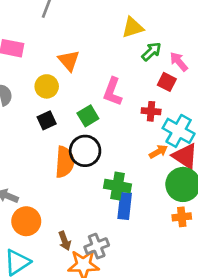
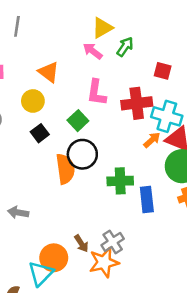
pink arrow: (179, 62) -> (93, 51), moved
red square: (167, 82) -> (163, 71), moved
red cross: (151, 111) -> (137, 103), size x1.6
blue rectangle: (125, 206) -> (147, 199), moved
orange circle: (26, 221) -> (54, 258), moved

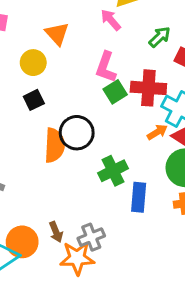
green arrow: (125, 47) -> (160, 37), moved
green square: (78, 121) -> (115, 92), moved
green cross: (120, 181) -> (113, 171), turned -35

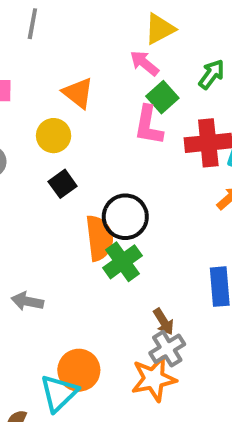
green square: (115, 92) -> (162, 97), moved
green cross: (113, 171) -> (122, 262), moved
brown arrow: (56, 232) -> (164, 322), moved

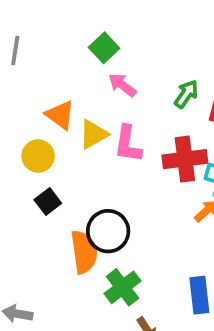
yellow triangle: (160, 29) -> (94, 134), moved
green square: (162, 97) -> (104, 48), moved
green cross: (122, 262) -> (123, 287), moved

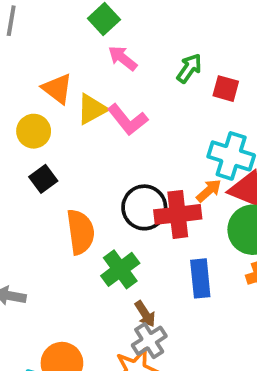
pink L-shape: (128, 144) -> (128, 120), turned -48
red cross: (185, 159) -> (178, 214), moved
black circle: (108, 231) -> (144, 207), moved

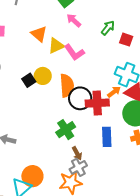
yellow circle: (34, 131) -> (43, 76), moved
orange semicircle: (80, 232) -> (67, 86), moved

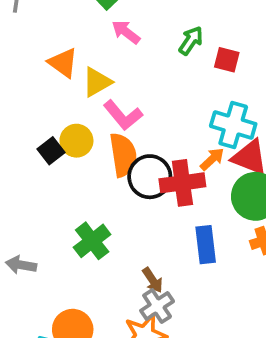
pink L-shape: (74, 52) -> (123, 115), moved
green cross: (66, 130) -> (92, 241), moved

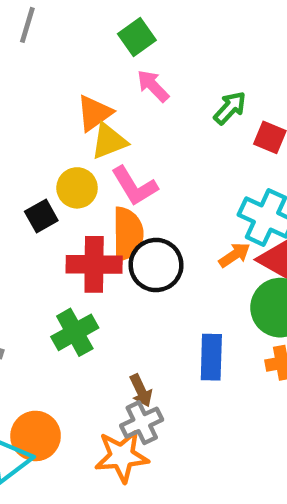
orange triangle: (63, 63) -> (94, 113), moved, turned 40
yellow circle: (76, 141) -> (77, 188), moved
red cross: (182, 183) -> (94, 264), moved

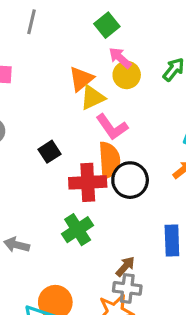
yellow circle: (77, 188) -> (127, 75), moved
brown arrow: (141, 390) -> (125, 266), turned -110
gray cross: (142, 423) -> (127, 288), turned 36

